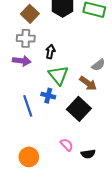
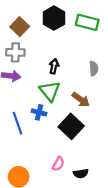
black arrow: (50, 52) -> (54, 66), moved
gray semicircle: (98, 65) -> (94, 68), moved, turned -56
pink semicircle: (67, 145) -> (58, 164), turned 72

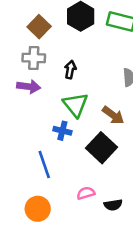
black arrow: (54, 66) -> (70, 70), moved
blue line: (18, 123) -> (44, 165), moved
pink semicircle: (58, 164) -> (86, 193), turned -136

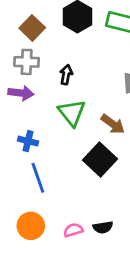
blue cross: (62, 131) -> (28, 141), moved
pink semicircle: (86, 193) -> (73, 230), moved
black semicircle: (113, 205) -> (103, 227), moved

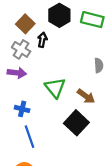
gray cross: (27, 62) -> (21, 49), turned 30
black arrow: (66, 75) -> (42, 40), moved

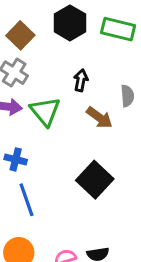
black arrow: (42, 40) -> (81, 80), moved
green triangle: (55, 88) -> (45, 111), moved
brown arrow: (86, 96) -> (99, 118), moved

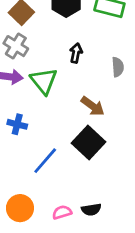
brown arrow: (99, 118) -> (93, 106), moved
blue line: (27, 200) -> (45, 161), moved, turned 60

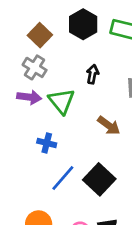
blue cross: (17, 124) -> (47, 143), moved
black square: (88, 142) -> (99, 179), moved

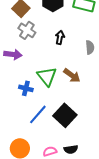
gray cross: (35, 67) -> (27, 30), moved
green triangle: (61, 101) -> (47, 76), moved

